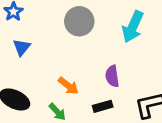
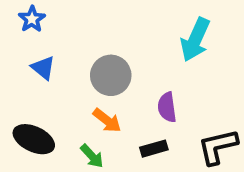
gray circle: (79, 21) -> (111, 75), moved
blue triangle: (22, 47) -> (43, 68), turned -30

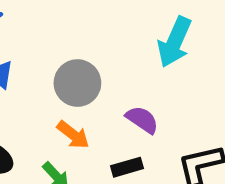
purple semicircle: (167, 107) -> (142, 120), turned 132

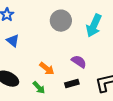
gray circle: (77, 83) -> (61, 21), moved

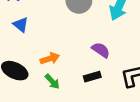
orange arrow: (47, 69) -> (50, 58), moved, turned -56

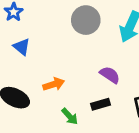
green arrow: (52, 82) -> (70, 116), moved

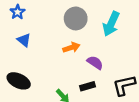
orange arrow: (54, 84) -> (71, 48), moved

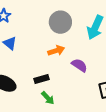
black rectangle: (87, 86) -> (41, 79), moved

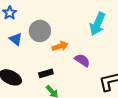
gray circle: (60, 22) -> (40, 31), moved

